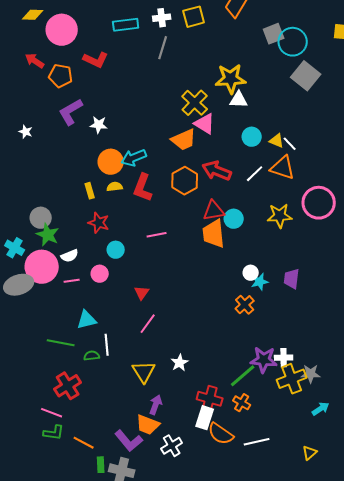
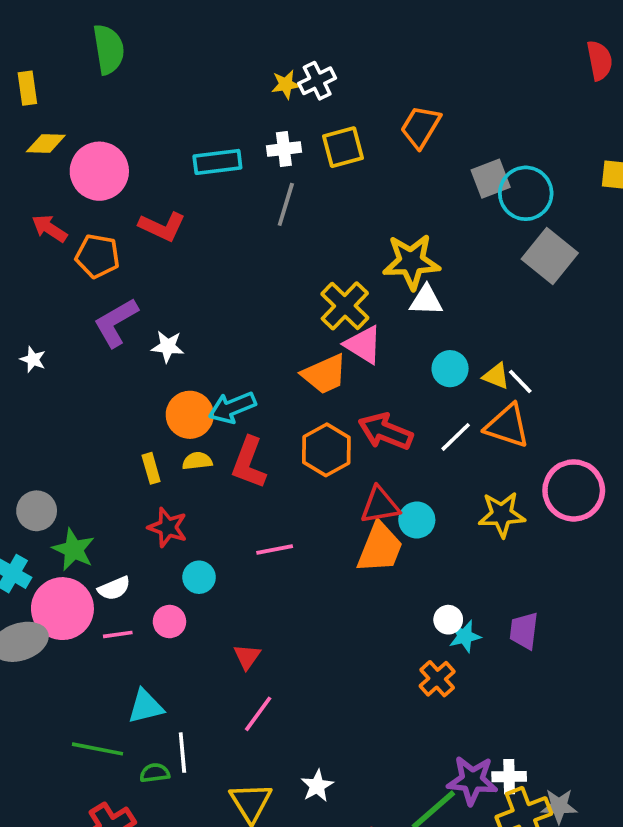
gray circle: (41, 218) -> (37, 511), moved
orange trapezoid: (214, 234) -> (380, 548), turned -152

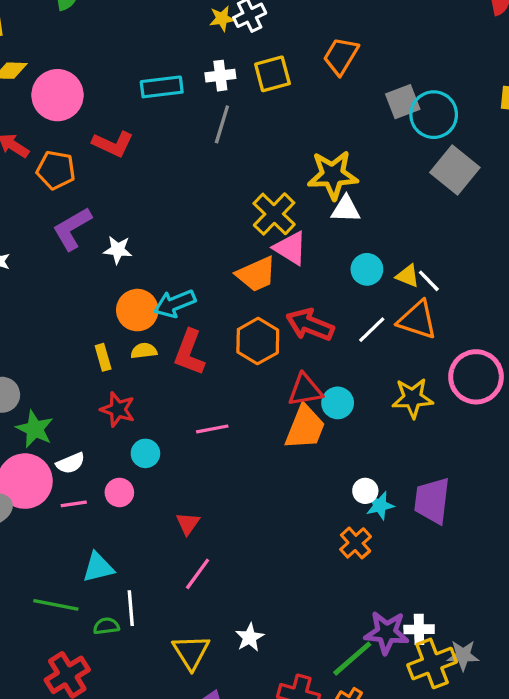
purple trapezoid: (524, 631) -> (432, 501), size x1.4

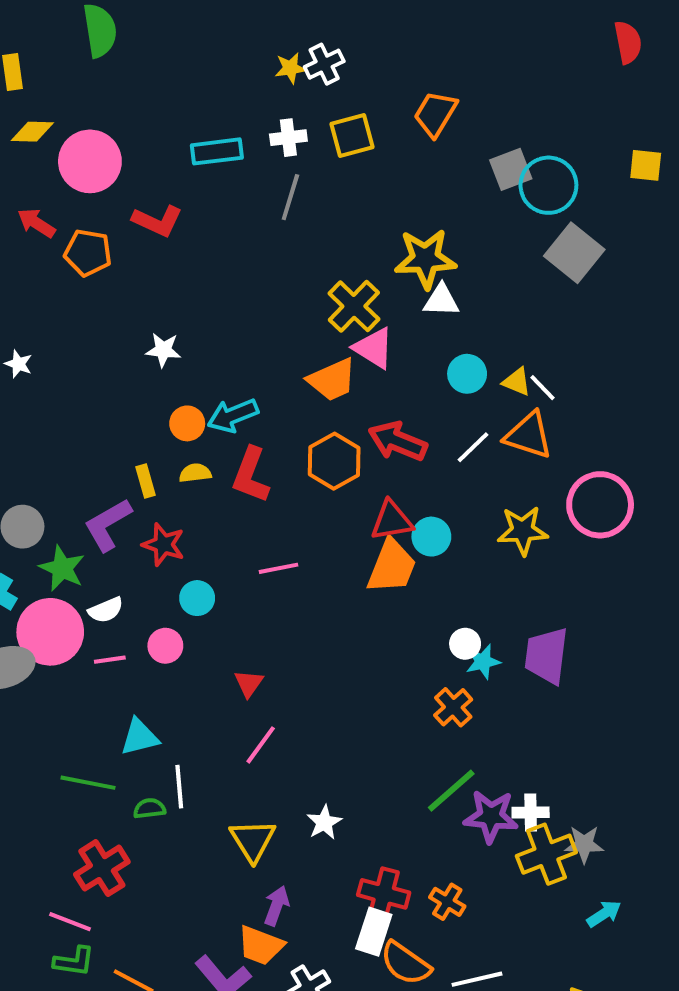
purple L-shape: (72, 229) -> (108, 525), moved
orange circle: (137, 310) -> (187, 423), size x0.7
green line: (352, 659) -> (451, 791), moved

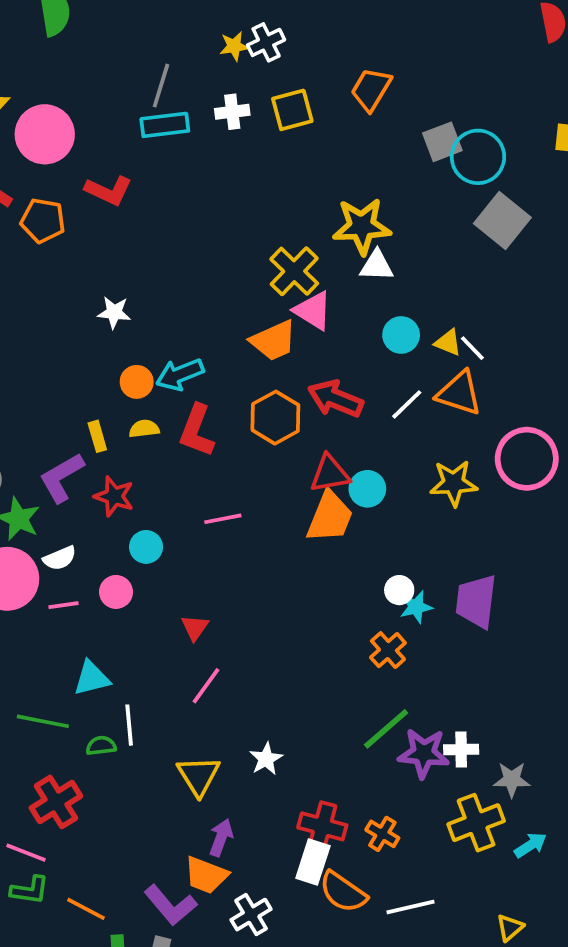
gray line: (290, 197) -> (161, 86), moved
yellow cross: (546, 854) -> (476, 823), moved

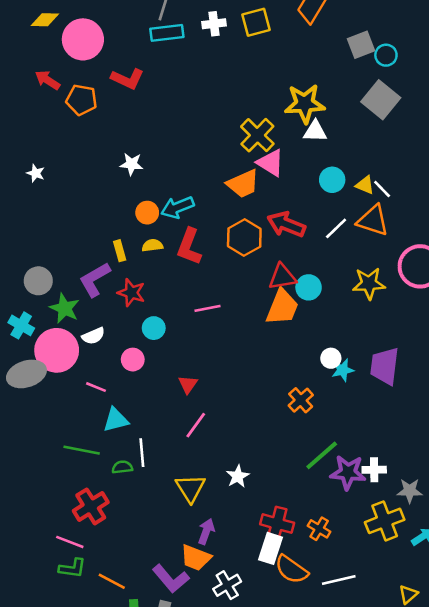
cyan circle: (478, 157) -> (386, 55), size x0.6
gray square: (502, 221) -> (381, 100), moved
pink line: (63, 605) -> (96, 387), moved, turned 30
orange cross: (388, 650) -> (301, 400), moved

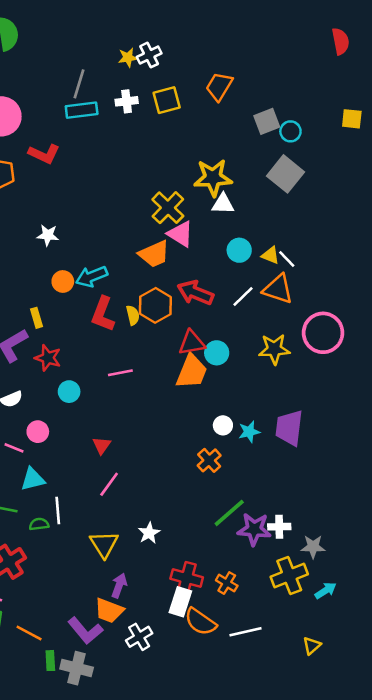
yellow semicircle: (152, 245) -> (133, 315), moved, turned 84
white circle: (331, 358) -> (223, 425), moved
pink circle: (133, 360) -> (38, 432), moved

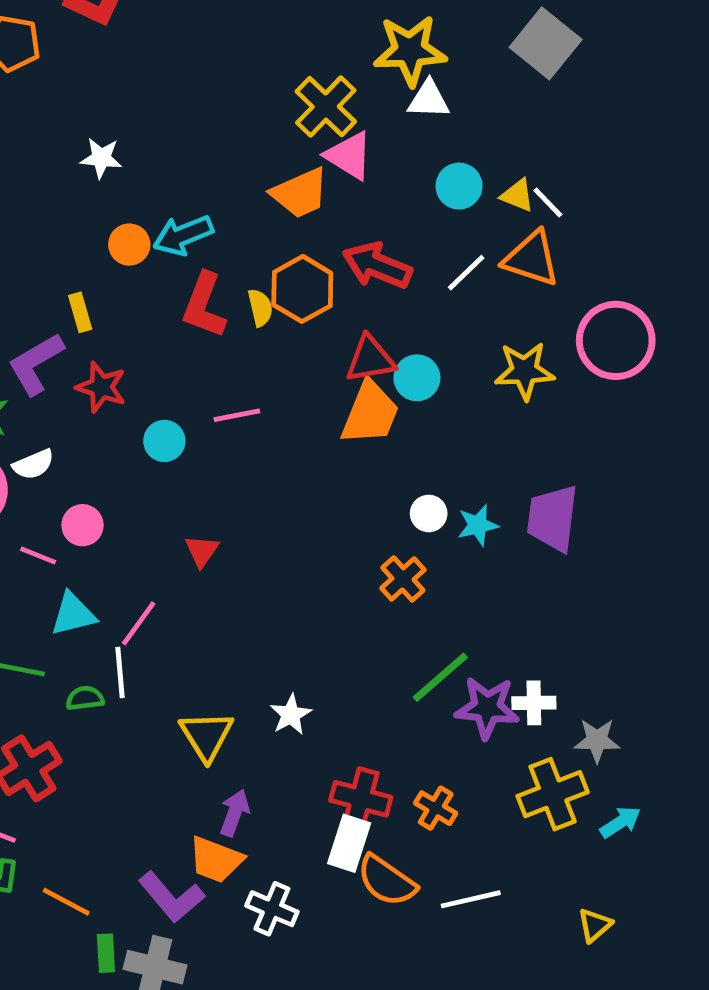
cyan circle: (69, 392) -> (164, 441), moved
pink line: (109, 484) -> (139, 623), moved
white cross: (139, 637) -> (272, 909), turned -36

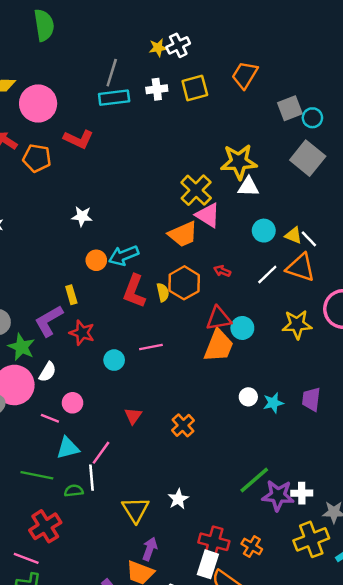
red arrow: (377, 266) -> (222, 271), size x0.5
white semicircle: (33, 464) -> (48, 372), turned -36
purple trapezoid: (553, 518) -> (311, 399), size x0.7
orange cross: (403, 579) -> (183, 425), moved

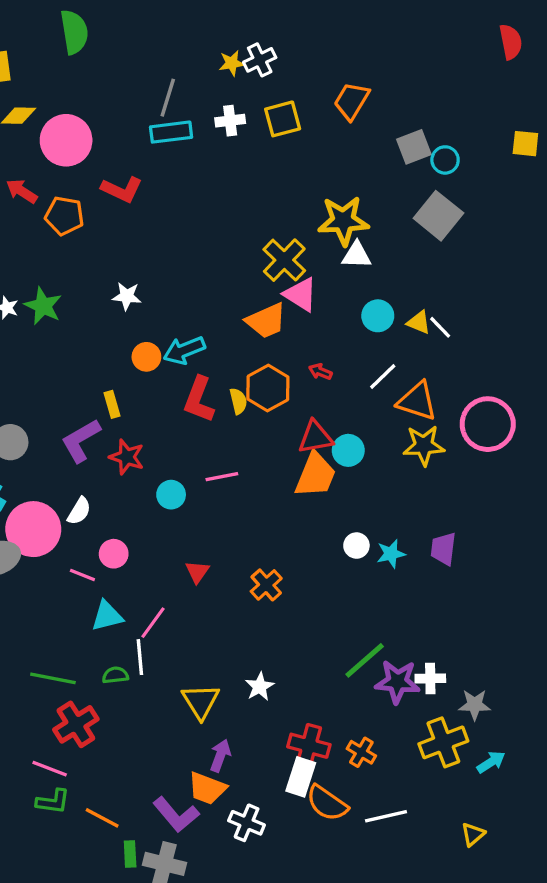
orange triangle: (301, 267) -> (417, 401), moved
green star: (21, 347) -> (43, 306), moved
green line: (37, 475) -> (53, 678), moved

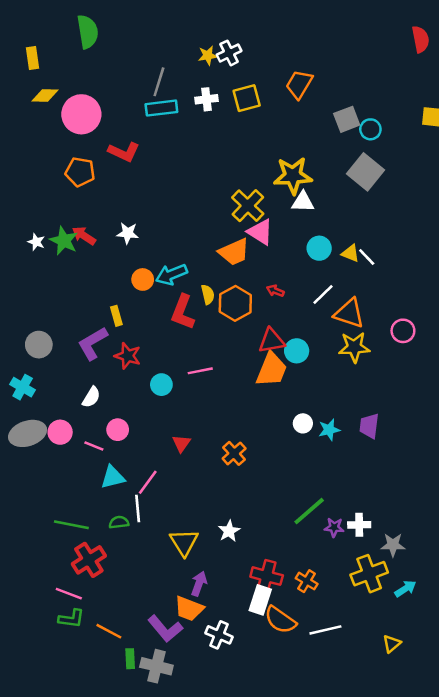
red arrow: (22, 191) -> (84, 236), moved
yellow semicircle: (238, 401) -> (208, 295), moved
pink circle: (488, 424) -> (403, 331), size x0.6
pink circle: (33, 529) -> (60, 432), moved, size x0.6
purple star: (397, 682) -> (334, 527), size x0.6

